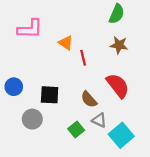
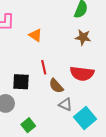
red line: (83, 58) -> (44, 67), moved
red semicircle: (118, 86) -> (82, 73), turned 135
green square: (76, 129) -> (28, 125), moved

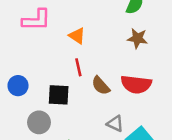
red line: (44, 67) -> (78, 67), moved
brown semicircle: (56, 86) -> (101, 86), moved

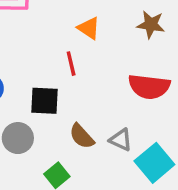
orange triangle: (77, 36) -> (89, 28), moved
brown semicircle: (101, 86) -> (82, 136), moved

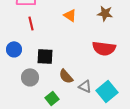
red line: (71, 64) -> (31, 23), moved
gray triangle: (121, 140) -> (85, 86), moved

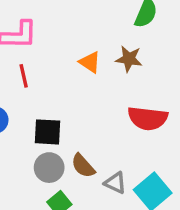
brown star: (105, 13) -> (129, 59), moved
gray circle: (30, 77) -> (49, 168), moved

